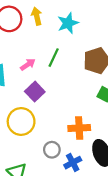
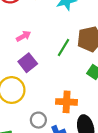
green line: (54, 58) -> (63, 47), moved

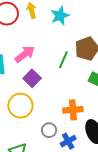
pink arrow: (24, 36) -> (25, 54), size x1.5

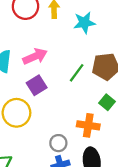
orange cross: (73, 110) -> (88, 125), moved
gray circle: (49, 130) -> (58, 143), moved

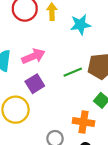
green line: (77, 73) -> (73, 72), turned 30

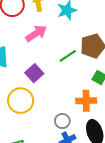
pink arrow: (33, 56) -> (36, 33), moved

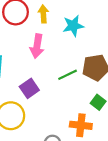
pink arrow: (36, 33) -> (37, 46), turned 125

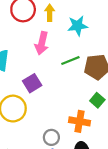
green line: (68, 75) -> (70, 61), moved

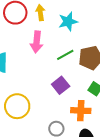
purple square: (32, 83) -> (61, 85), moved

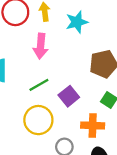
green line: (65, 55) -> (39, 85), moved
yellow circle: (17, 106) -> (38, 120), moved

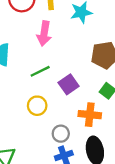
yellow circle: (38, 120) -> (37, 106), size x0.7

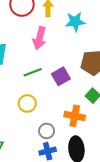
purple square: (69, 84) -> (61, 76), moved

